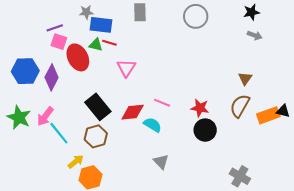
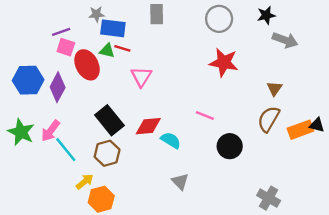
black star: (251, 12) -> (266, 15), moved
gray arrow: (255, 35) -> (285, 40), size x1.5
pink line: (162, 103) -> (205, 116), moved
red star: (200, 108) -> (224, 62), moved, size x1.4

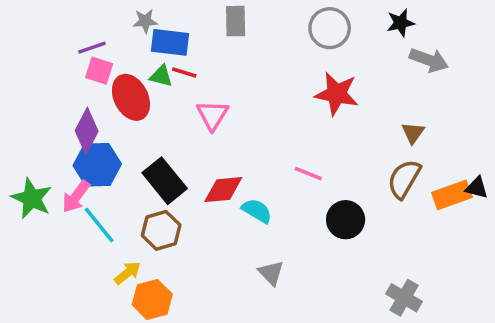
blue hexagon: (28, 80) -> (97, 165), moved

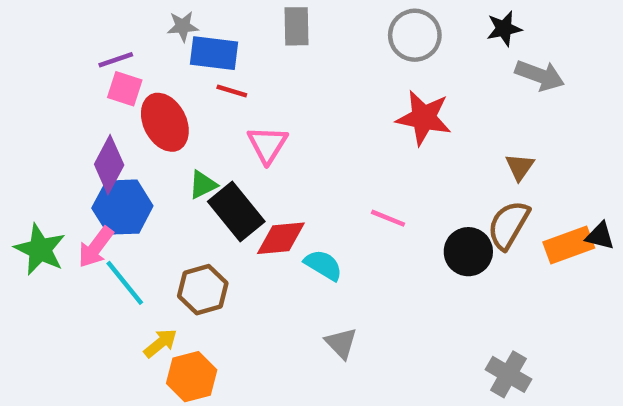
green triangle: (161, 76) -> (203, 185), moved, turned -40
black rectangle: (165, 181) -> (236, 212), moved
black circle: (346, 220) -> (468, 252), moved

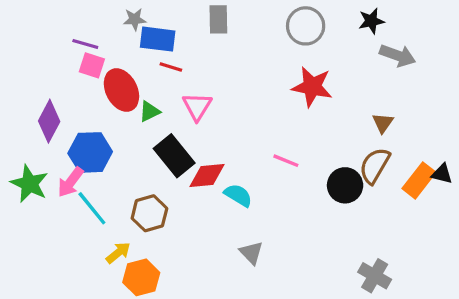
purple line: (116, 60) -> (85, 44), turned 35
purple diamond: (109, 165) -> (49, 121), moved
green triangle: (203, 185) -> (149, 111), moved
orange rectangle: (569, 245) -> (419, 180), turned -32

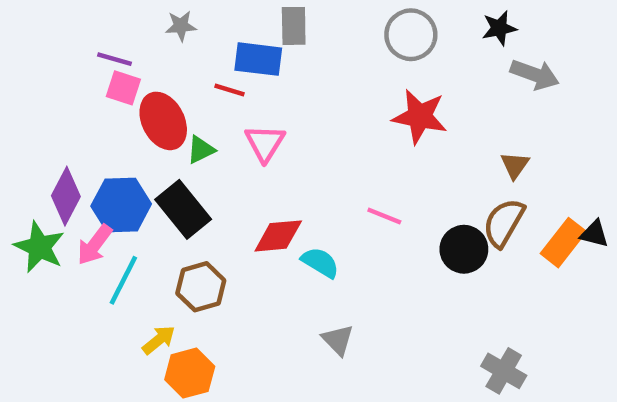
blue rectangle: (158, 39) -> (258, 59), moved
purple diamond: (49, 121) -> (66, 196), moved
black rectangle: (174, 156) -> (183, 209), moved
cyan line: (92, 208) -> (123, 280), turned 66

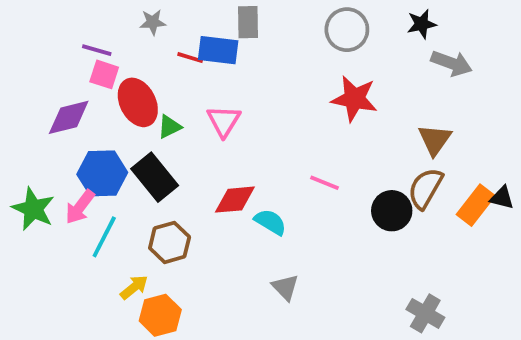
red line: (230, 90) -> (190, 58), moved
brown triangle: (515, 165) -> (435, 140), size x1.4
purple diamond: (66, 196) -> (69, 117), moved, turned 48

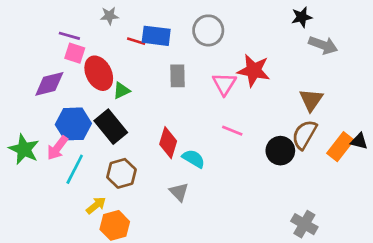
gray rectangle: (248, 22) -> (178, 76), moved
gray circle: (347, 30) -> (208, 30), moved
pink triangle: (224, 121) -> (224, 84), moved
red diamond: (235, 200) -> (168, 143), turned -68
gray triangle: (285, 287) -> (179, 192), moved

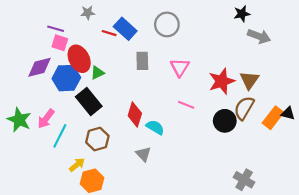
blue rectangle: (156, 36) -> (125, 29), turned 35
red star: (254, 71) -> (222, 81), moved, turned -30
blue hexagon: (73, 124) -> (66, 78), moved

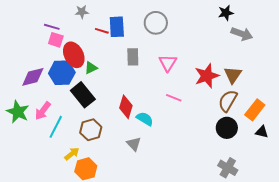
blue rectangle: (125, 29) -> (117, 27), turned 45
purple diamond: (40, 67) -> (33, 77), moved
black triangle: (288, 113) -> (262, 132), moved
black circle: (225, 121) -> (227, 128), moved

